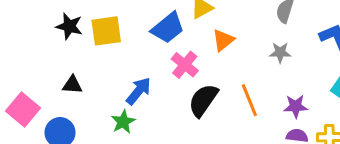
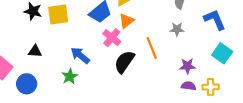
orange triangle: (223, 40) -> (126, 21), moved
blue arrow: (139, 91) -> (80, 55), turned -90
orange line: (249, 100) -> (152, 48), moved

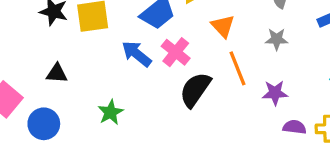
orange triangle: (126, 21) -> (223, 26), moved, turned -35
blue arrow: (80, 55) -> (137, 54), moved
purple star: (187, 66) -> (275, 93), moved

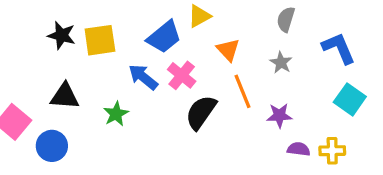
gray star: (277, 39) -> (281, 63), turned 30
black triangle: (57, 73) -> (65, 96), size x1.4
green star: (111, 112) -> (116, 114), moved

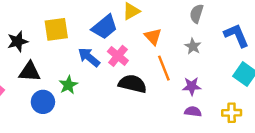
black star: (61, 35) -> (18, 41), moved, turned -30
black semicircle: (201, 112) -> (132, 84), turned 68
blue circle: (52, 146) -> (43, 102), moved
purple semicircle: (299, 149) -> (193, 112), moved

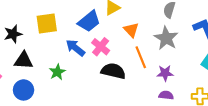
gray star: (193, 46) -> (166, 38), size x1.6
blue circle: (43, 102) -> (24, 90), moved

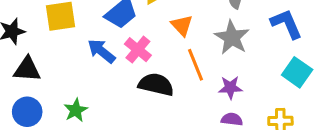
green star: (57, 72) -> (76, 110), moved

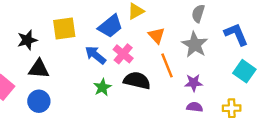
green star: (76, 110) -> (102, 87), moved

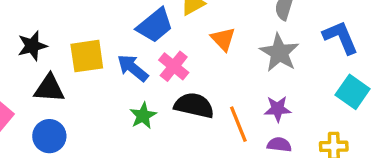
yellow square: (64, 29) -> (87, 56), moved
orange line: (167, 65) -> (238, 124), moved

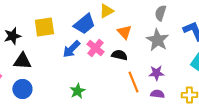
yellow square: (87, 56) -> (44, 27), moved
blue arrow: (133, 68) -> (71, 49), turned -84
black semicircle: (194, 105) -> (119, 55), moved, size x0.7
green star: (143, 116) -> (77, 91), moved

